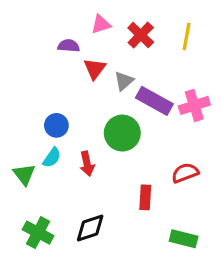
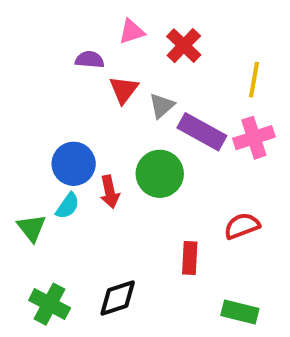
yellow line: (187, 37) -> (254, 80), moved
blue circle: (56, 125) -> (74, 164), size x1.4
red arrow: (87, 164) -> (110, 192), moved

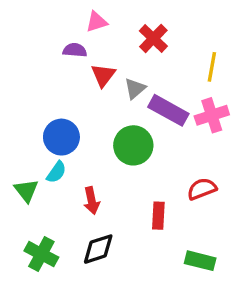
pink triangle: (132, 32) -> (97, 22), moved
red arrow: (110, 192) -> (92, 201), moved

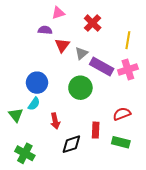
black diamond: (98, 249) -> (71, 144), moved
green rectangle: (200, 261) -> (121, 142), moved

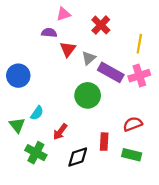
blue circle: (37, 83) -> (18, 76), moved
red arrow: (55, 121) -> (60, 132), turned 49
green cross: (25, 153) -> (36, 153), moved

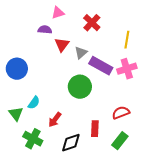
green rectangle: (132, 155) -> (120, 141), turned -66

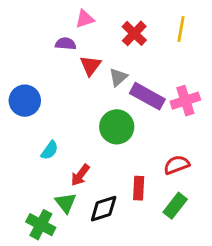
yellow line: (127, 40) -> (181, 29), moved
green triangle: (16, 114) -> (66, 203), moved
green cross: (33, 139) -> (41, 225), moved

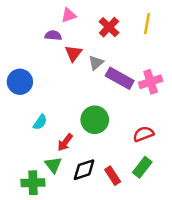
green circle: (117, 127) -> (95, 120), moved
red rectangle: (139, 188) -> (113, 176), moved, turned -36
green cross: (41, 225) -> (33, 183), turned -30

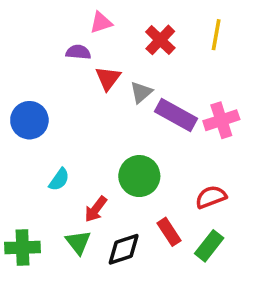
red rectangle: (113, 176) -> (169, 232), moved
green cross: (33, 183) -> (22, 248), moved

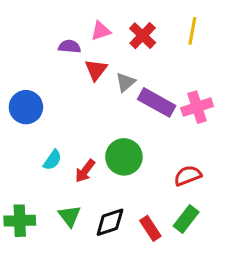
pink triangle: (101, 23) -> (101, 31), moved
red arrow: (96, 209) -> (85, 171), moved
red rectangle: (169, 232) -> (150, 228), moved

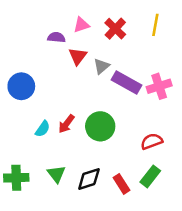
red arrow: (85, 171) -> (66, 124), moved

